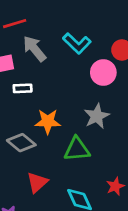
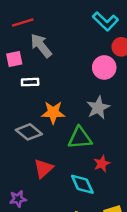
cyan L-shape: (77, 43) -> (105, 21), moved
red star: (115, 186) -> (102, 164), moved

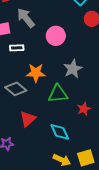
pink circle: (104, 67) -> (56, 36), moved
red star: (102, 164) -> (84, 109), moved

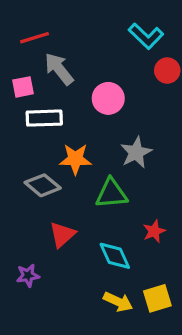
white rectangle: (17, 48) -> (44, 118), size x1.5
red star: (84, 109) -> (154, 231), moved

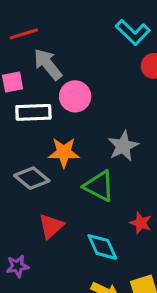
pink circle: (108, 98) -> (75, 96), moved
green triangle: (111, 193) -> (99, 186), turned 32
red star: (154, 231) -> (141, 223), turned -30

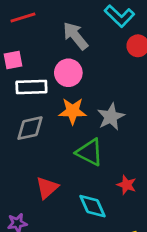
gray arrow: (48, 64) -> (75, 36), moved
orange star: (64, 152) -> (73, 111), moved
gray diamond: (32, 178) -> (30, 128), moved, turned -52

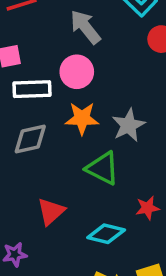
red star: (127, 185) -> (147, 208), turned -30
cyan diamond: (92, 206) -> (106, 234), turned -52

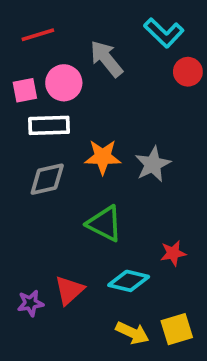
pink circle: (77, 72) -> (64, 83), moved
green triangle: (103, 168) -> (105, 224), moved
red triangle: (51, 211) -> (69, 290), moved

